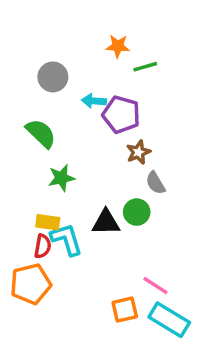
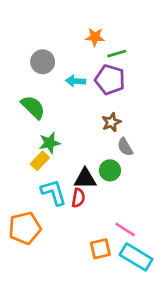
purple pentagon: (121, 115) -> (110, 80), moved
yellow rectangle: (48, 222) -> (40, 161), moved, turned -54
red semicircle: (43, 246) -> (78, 198), moved

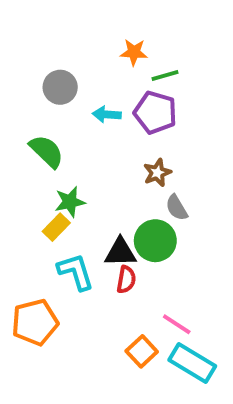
green circle: (110, 170) -> (155, 241), size x1.4
red semicircle: (78, 198) -> (126, 280), moved
orange square: (100, 249) -> (142, 351), turned -30

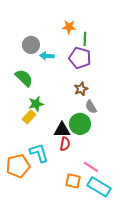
green line: (165, 76) -> (85, 39), turned -72
cyan arrow: (107, 114) -> (47, 56), moved
cyan L-shape: (76, 272) -> (39, 153), moved
orange square: (142, 351) -> (73, 181), turned -35

